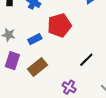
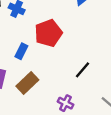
blue rectangle: (35, 39) -> (21, 51), turned -32

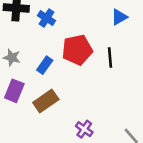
black line: (83, 70) -> (110, 57), moved, turned -54

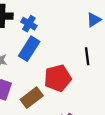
red pentagon: (77, 50) -> (58, 78), moved
blue rectangle: (45, 65) -> (29, 49), moved, size x1.5

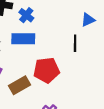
blue rectangle: (29, 49) -> (23, 39), turned 50
black line: (87, 56) -> (75, 43), moved

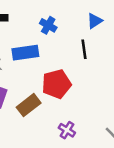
blue cross: (26, 15) -> (48, 25), moved

